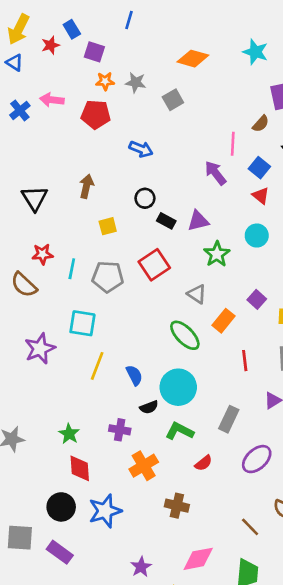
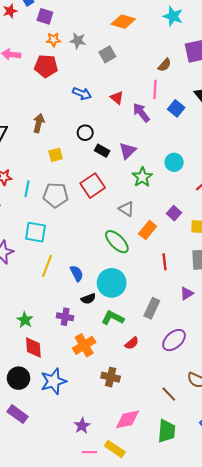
brown semicircle: (261, 124) -> (165, 65), moved
red triangle: (261, 196) -> (117, 98), moved
purple triangle: (198, 221) -> (127, 151), turned -30

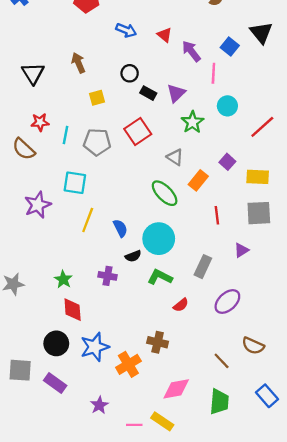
pink line: (155, 89) -> (213, 73), moved
brown arrow: (39, 123) -> (78, 63), turned -36
orange cross: (84, 345) -> (128, 364), moved
purple star: (82, 426) -> (99, 405), moved

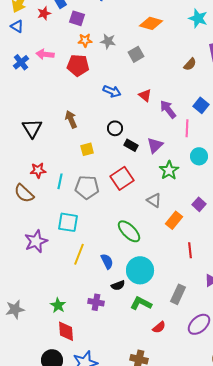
green ellipse: (165, 193) -> (129, 231), moved

